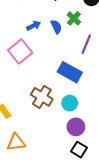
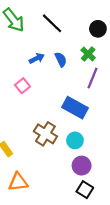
green cross: (74, 18) -> (88, 54), moved
pink square: (20, 51) -> (22, 86), size x0.6

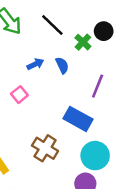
green cross: (88, 54) -> (83, 42), moved
cyan circle: (75, 140) -> (95, 156), moved, size x1.5

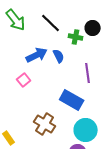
green cross: (83, 42) -> (76, 37), turned -32
blue arrow: (35, 64) -> (37, 55), size x1.5
purple line: (98, 86) -> (88, 73), turned -30

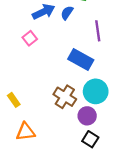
blue semicircle: (59, 56) -> (67, 13), turned -120
brown cross: (45, 124) -> (65, 97), moved

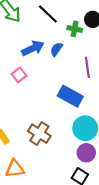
brown cross: (65, 97) -> (39, 134), moved
purple circle: (87, 116) -> (86, 153), moved

